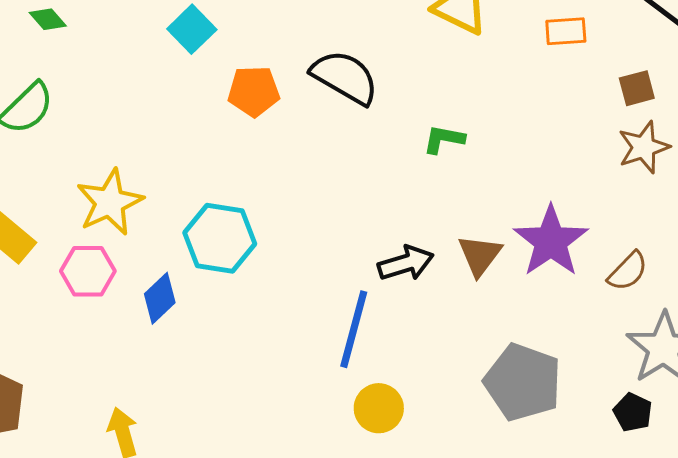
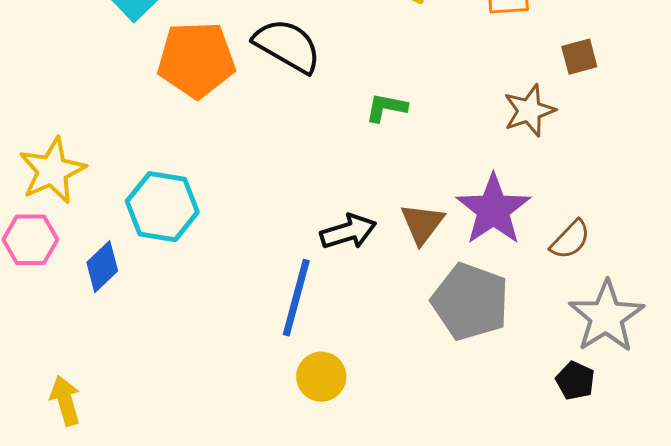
orange pentagon: (254, 91) -> (196, 60), size x1.5
brown star: (644, 147) -> (529, 111), moved
gray pentagon: (523, 382) -> (470, 302), moved

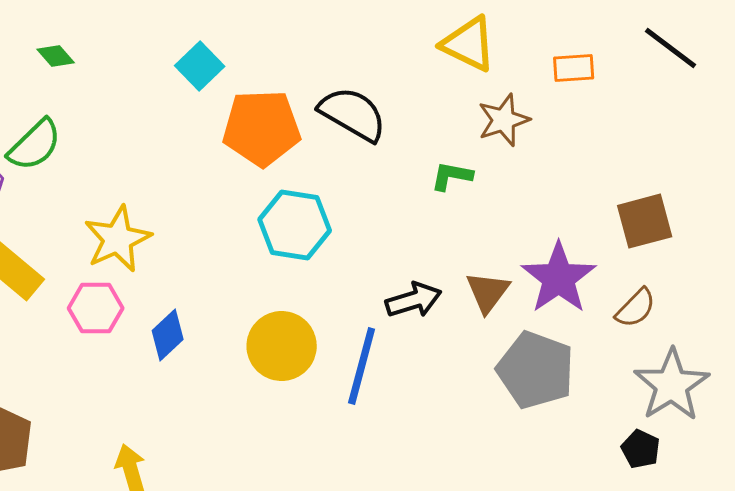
brown square: (579, 57) -> (645, 221), moved, size x1.5
brown star: (529, 111) -> (504, 120), moved
cyan hexagon: (162, 207) -> (295, 225), moved
yellow circle: (321, 377) -> (282, 346), moved, size x1.4

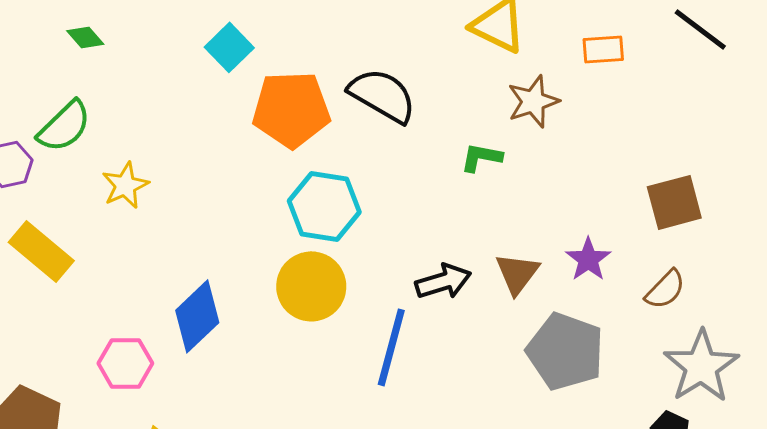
yellow star: (118, 239) -> (125, 185), moved, size x0.7
purple star: (559, 278) -> (588, 259), size x0.6
pink hexagon: (96, 308) -> (125, 363), moved
blue diamond: (168, 335) -> (197, 316), size x1.4
yellow circle: (282, 346) -> (311, 286), moved

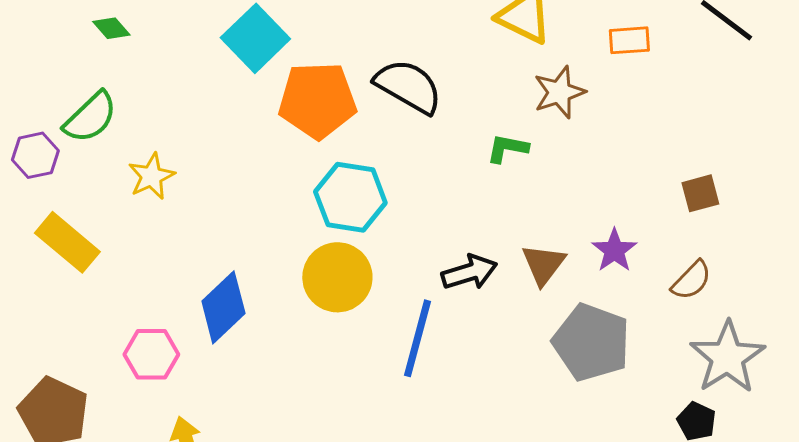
cyan square: (229, 47) -> (255, 38), size x1.4
brown square: (674, 202) -> (700, 193), size x0.7

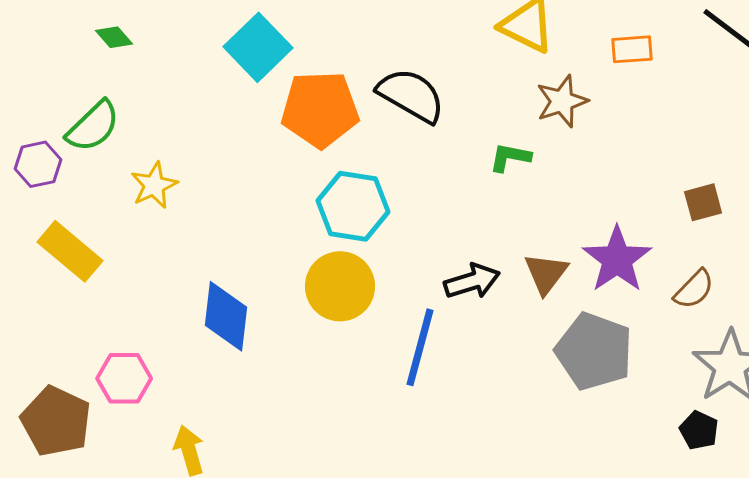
purple star: (614, 250) -> (617, 259), size x1.5
blue diamond: (223, 307) -> (226, 316), turned -40
pink hexagon: (151, 354) -> (124, 378), moved

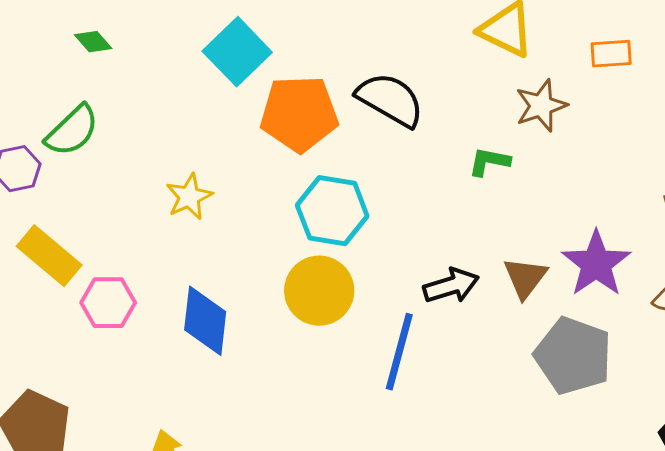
yellow star: (154, 185) -> (189, 197), moved
pink hexagon: (124, 378) -> (108, 303), moved

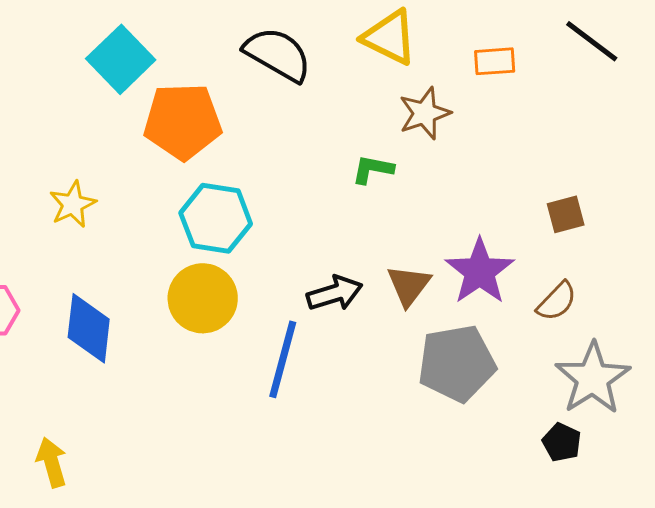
black semicircle: (390, 100) -> (278, 54), moved
gray pentagon: (573, 356) -> (457, 363), turned -30

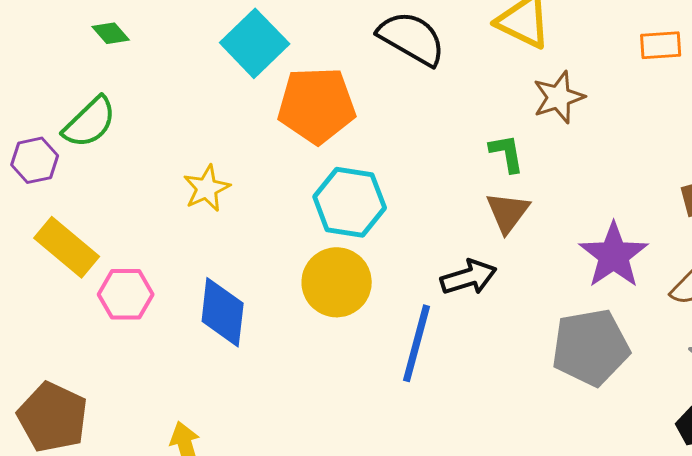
orange rectangle: (495, 61) -> (661, 45), moved
green L-shape: (373, 169) -> (507, 153), turned 69
brown triangle: (409, 285) -> (508, 212), moved

